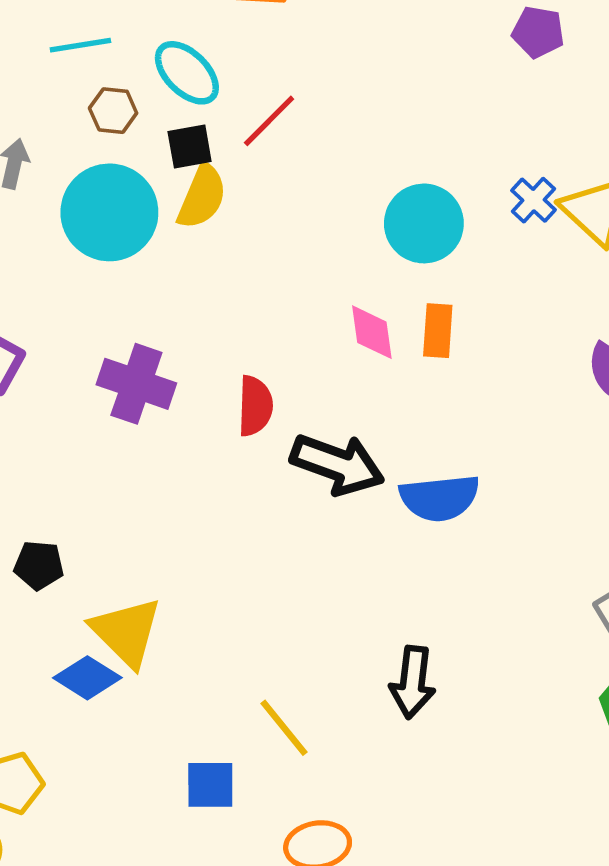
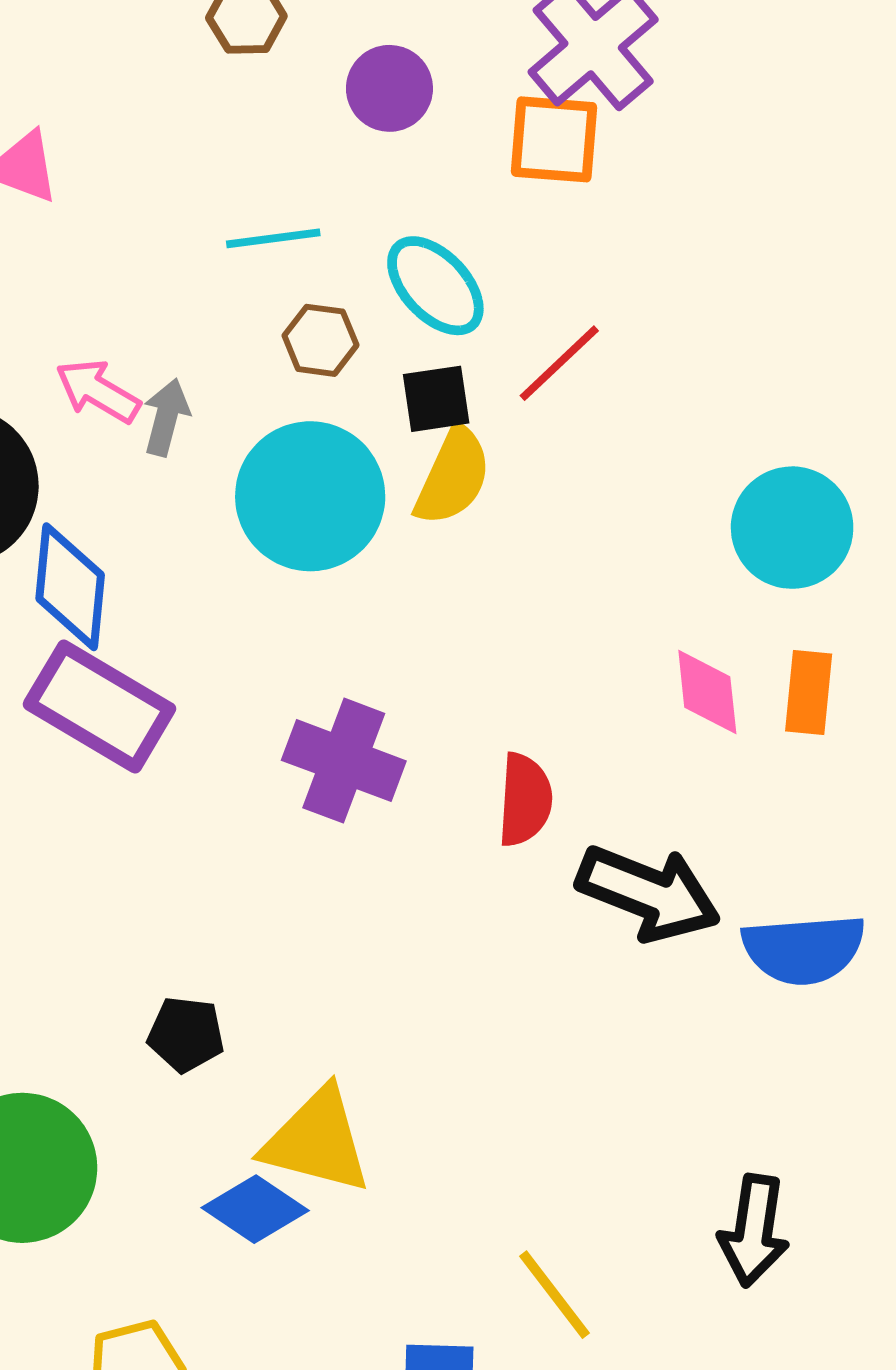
yellow triangle: (126, 632) -> (317, 1141), turned -32

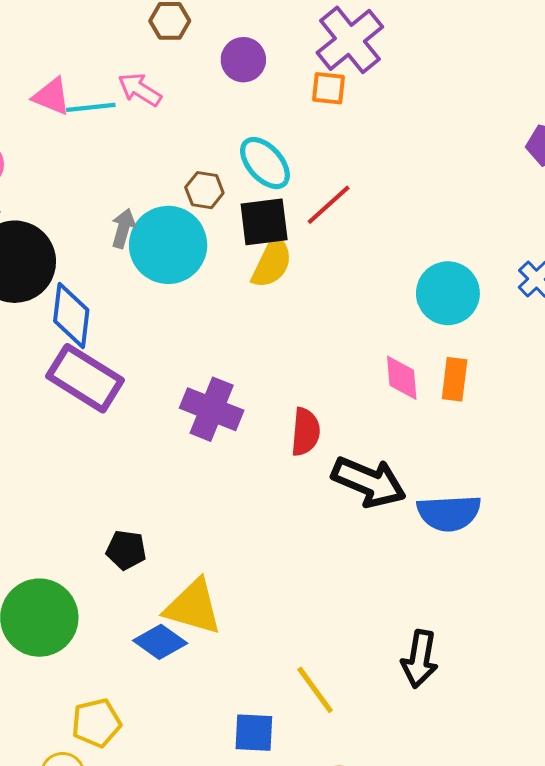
orange square: (554, 139) -> (328, 88), size x0.7
cyan line: (273, 238) -> (91, 107), moved
pink arrow: (98, 391) -> (140, 90), moved
black square: (436, 399) -> (264, 222), size x1.4
cyan circle: (310, 496) -> (168, 245), moved

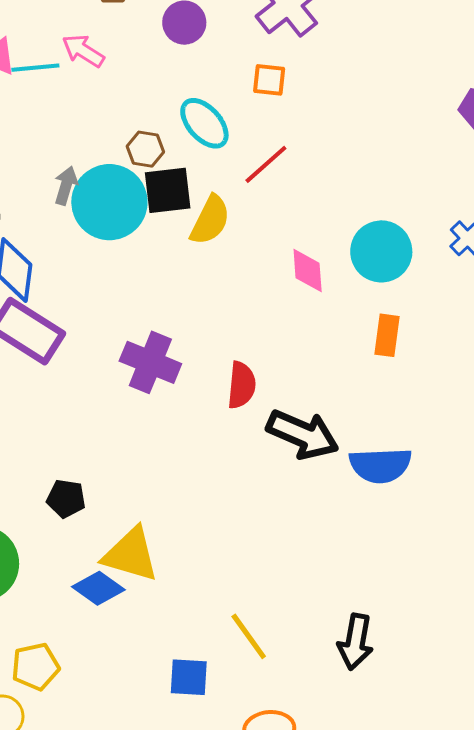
orange square: (328, 88) -> (269, 80), moved
black square: (264, 222) -> (168, 190), moved
pink diamond: (402, 378) -> (308, 270), moved
black arrow: (420, 659) -> (355, 642), moved

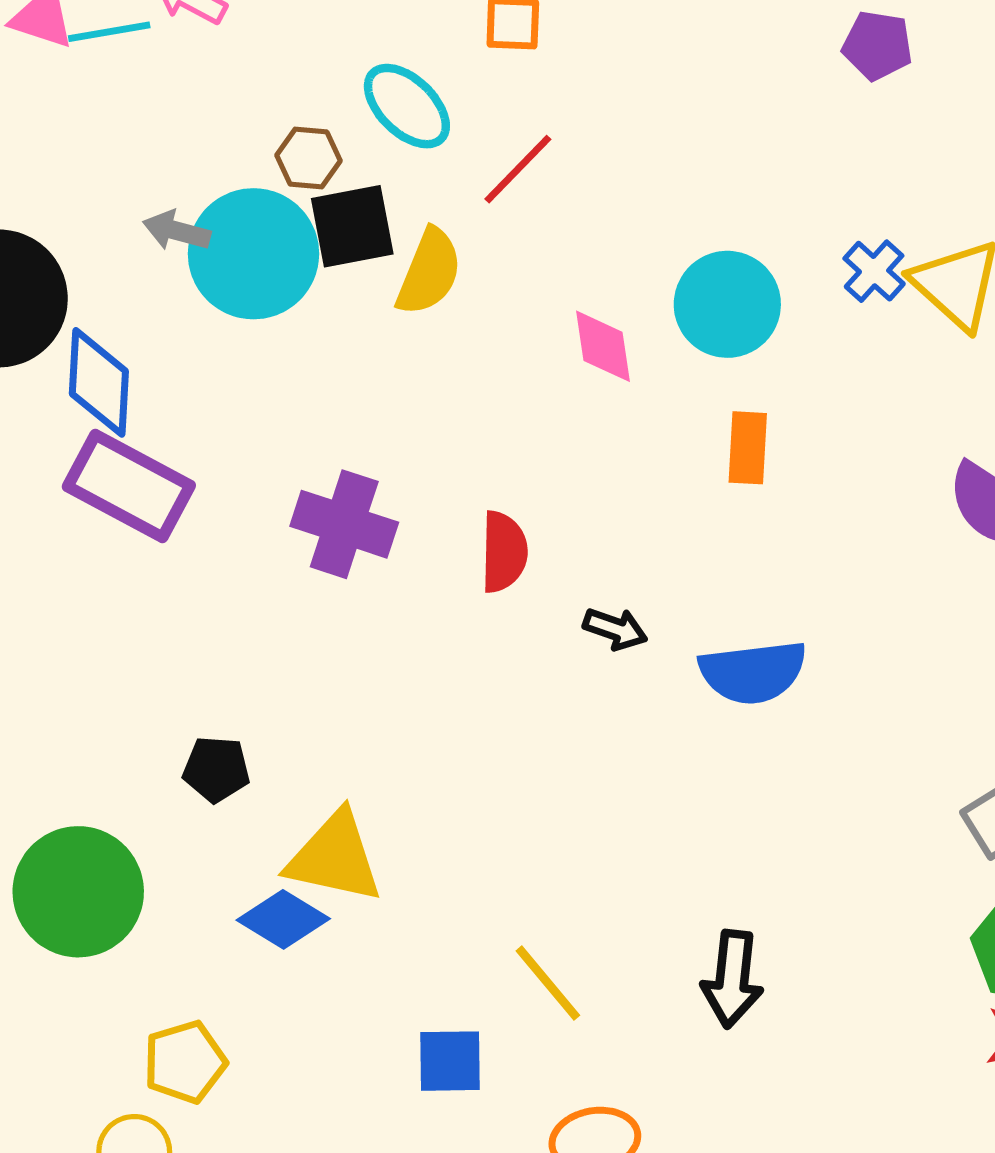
gray arrow: (66, 186) -> (177, 231), turned -87
black arrow: (303, 434) -> (615, 629), size x0.5

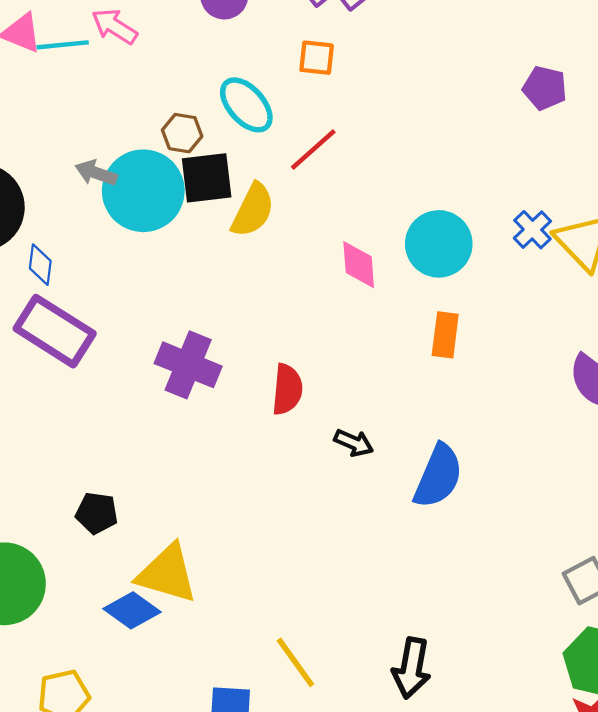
blue diamond: (99, 382) -> (40, 265), size x0.6
blue semicircle: (753, 672) -> (438, 476), turned -64

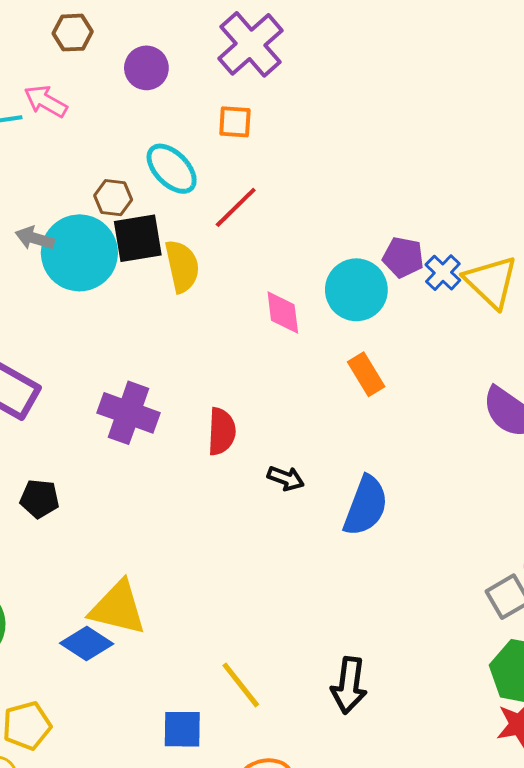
purple pentagon: (545, 88) -> (403, 257), moved
yellow semicircle: (253, 210) -> (182, 266), turned -36
orange rectangle: (445, 335) -> (366, 374), turned -36
black pentagon: (97, 513) -> (40, 499), moved

